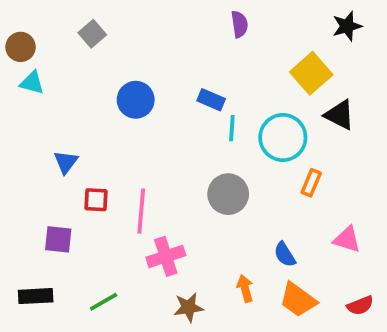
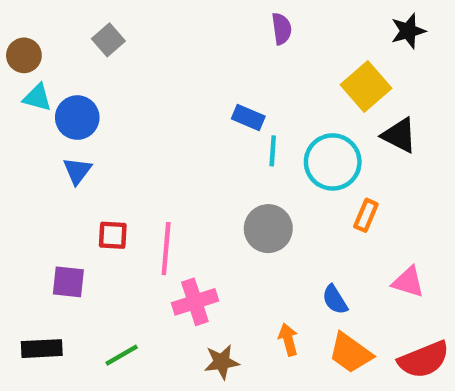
blue circle: (136, 100) -> (77, 118), moved
blue triangle: (66, 162) -> (77, 171), moved
red semicircle: (360, 305) -> (424, 360), size x1.6

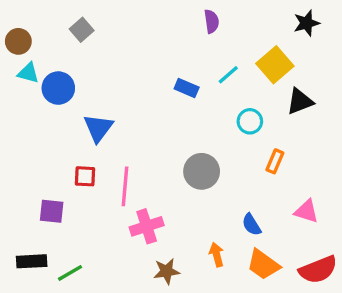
black triangle: (399, 135) -> (300, 101), turned -48
cyan line: (273, 151) -> (228, 75), moved, turned 45
cyan circle: (333, 162) -> (250, 121), size x0.6
blue triangle: (77, 171) -> (98, 128), moved, size x1.4
green line: (122, 355) -> (70, 273), moved

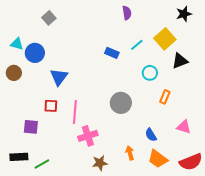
brown circle: (18, 41) -> (14, 73), moved

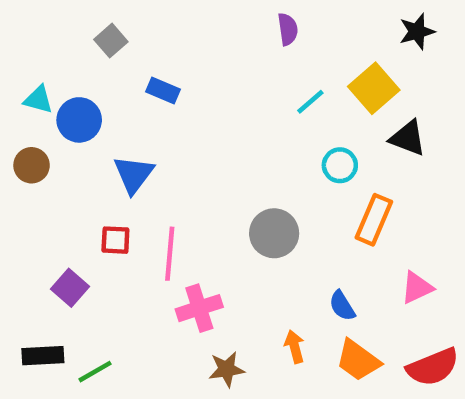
blue rectangle: (112, 53) -> (163, 90), moved
black triangle: (180, 61) -> (408, 138), turned 42
orange rectangle: (165, 97) -> (374, 220), size x1.5
purple square: (31, 127) -> (70, 288), turned 35
pink triangle: (184, 127) -> (417, 288), turned -42

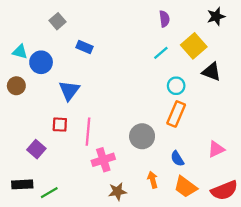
purple semicircle: (288, 29) -> (164, 19), moved
orange rectangle: (374, 220) -> (176, 114), moved
gray circle: (274, 233) -> (142, 136), moved

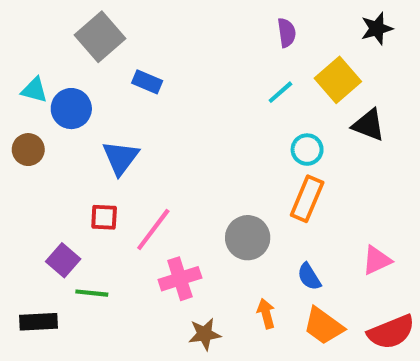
gray square: (57, 21) -> (100, 37), size x1.6
pink line: (88, 132) -> (153, 230), turned 32
green line: (49, 193) -> (92, 293), moved, turned 36

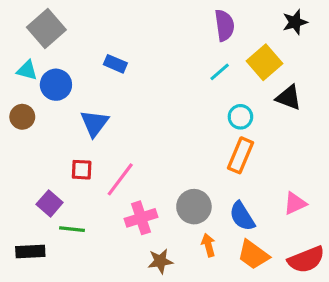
purple semicircle: (287, 33) -> (224, 25), size x1.4
gray square: (100, 37) -> (46, 29), moved
gray circle: (248, 238) -> (194, 207), moved
blue semicircle: (309, 277) -> (242, 216), size x1.4

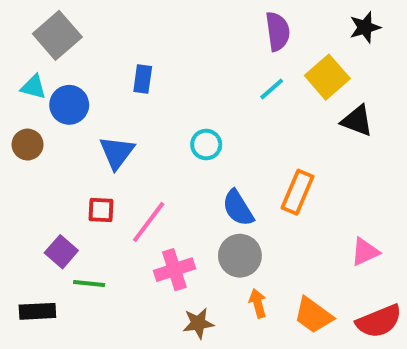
blue rectangle: (115, 64) -> (143, 79), turned 75
cyan circle: (240, 117) -> (206, 145), moved
blue semicircle: (242, 216) -> (238, 208), moved

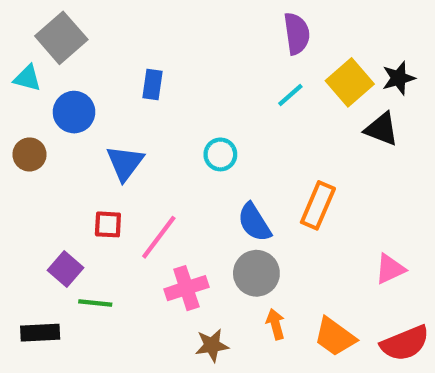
black star: (365, 27) -> (399, 78), moved
cyan triangle: (33, 87) -> (27, 78), moved

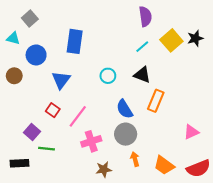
gray square: (61, 38) -> (30, 19), size x0.7
blue rectangle: (152, 84) -> (75, 41), size x1.6
black triangle: (382, 129) -> (142, 75), moved
red square: (108, 224) -> (53, 110), turned 32

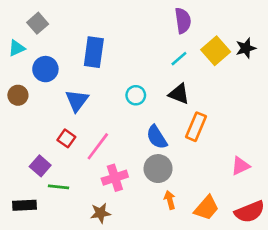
cyan triangle: (13, 38) -> (17, 48), turned -40
orange trapezoid: (164, 165) -> (206, 208), turned -85
brown star: (104, 169) -> (100, 213), moved

